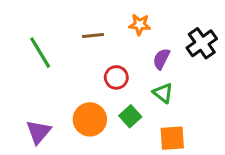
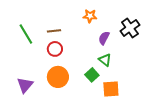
brown line: (93, 35) -> (54, 31), moved
red circle: (116, 77) -> (55, 49), moved
green square: (130, 116) -> (92, 75), moved

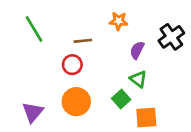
brown line: (54, 31) -> (83, 41), moved
green line: (26, 34) -> (34, 29), moved

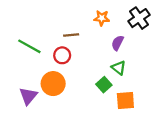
green line: (34, 29) -> (29, 46), moved, turned -30
black cross: (171, 37) -> (139, 18), moved
orange circle: (76, 102) -> (53, 84), moved

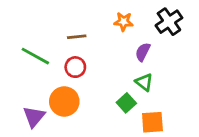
brown line: (71, 35) -> (77, 37), moved

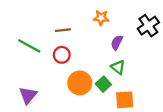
black cross: (169, 22) -> (148, 26), moved
orange circle: (64, 101) -> (80, 83), moved

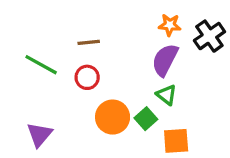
orange star: (101, 18) -> (170, 25), moved
purple semicircle: (117, 42) -> (165, 60), size x1.5

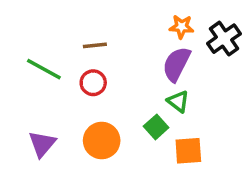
orange circle: (113, 117) -> (102, 141), moved

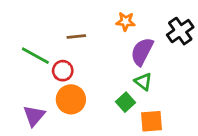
orange star: (182, 27) -> (126, 21), moved
red circle: (93, 83) -> (63, 71), moved
orange circle: (102, 141) -> (71, 99), moved

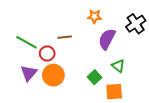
brown line: (76, 37) -> (65, 37), moved
green triangle: (143, 82) -> (118, 66), moved
purple triangle: (34, 116) -> (29, 73), moved

